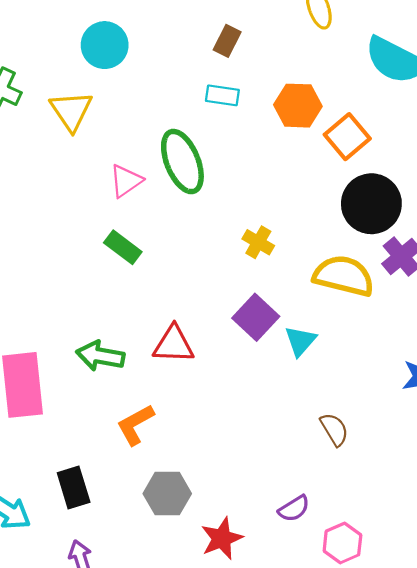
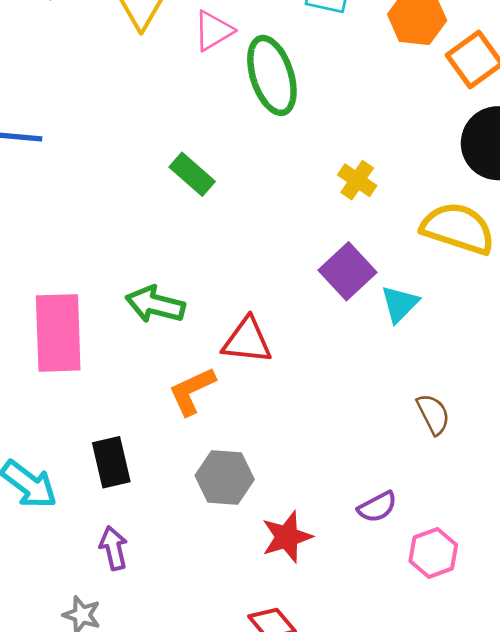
pink triangle: (126, 181) -> (213, 31), moved
red triangle: (174, 344) -> (247, 341), moved

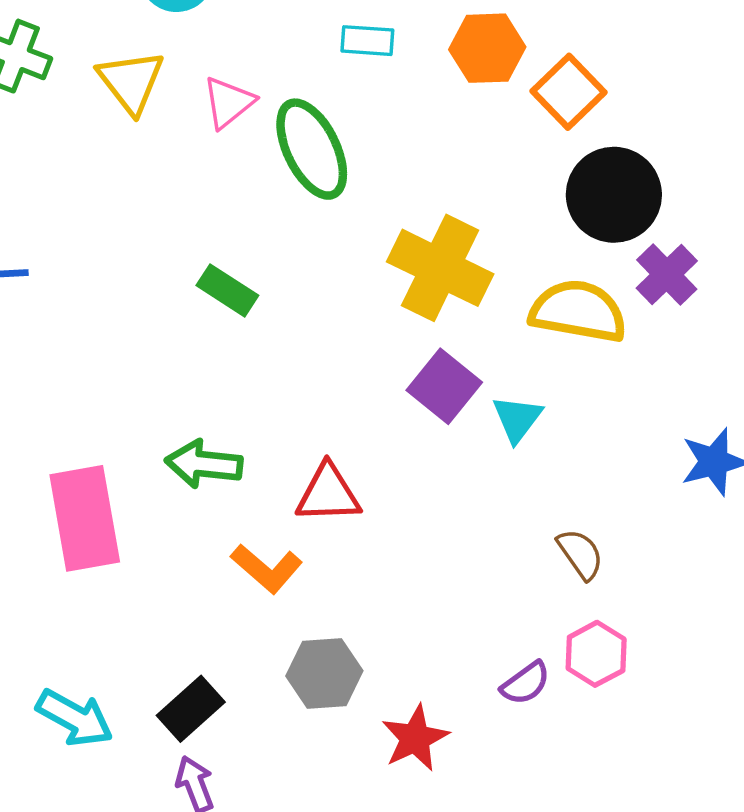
yellow cross: (357, 180) -> (440, 268), size x2.0
orange L-shape: (192, 391) -> (267, 568), turned -106
black rectangle: (111, 462) -> (191, 709), moved, turned 69
pink hexagon: (433, 553) -> (596, 654), moved

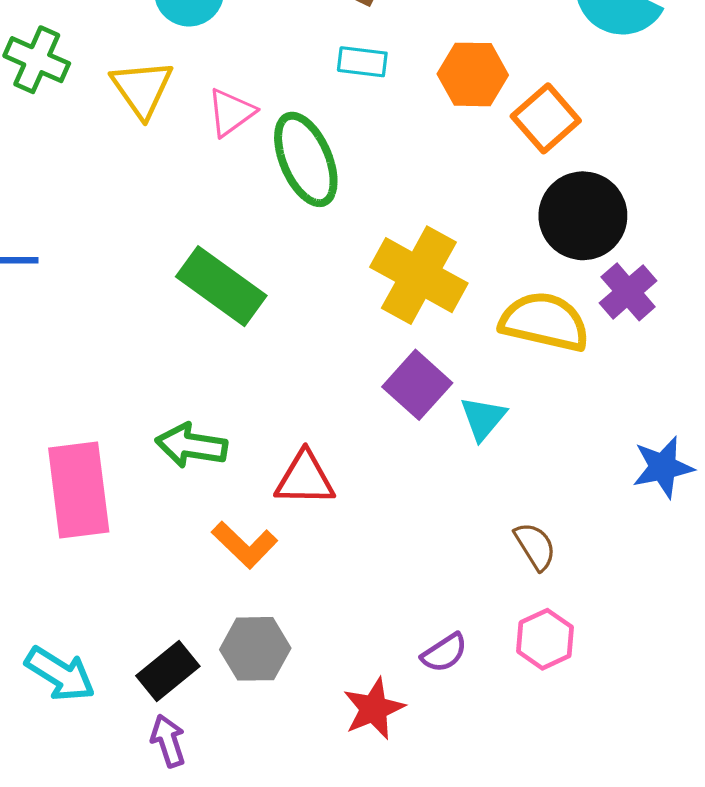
green rectangle: (227, 290) -> (221, 286), size x1.6
gray hexagon: (324, 673) -> (255, 649), moved
purple semicircle: (526, 683) -> (444, 653), moved

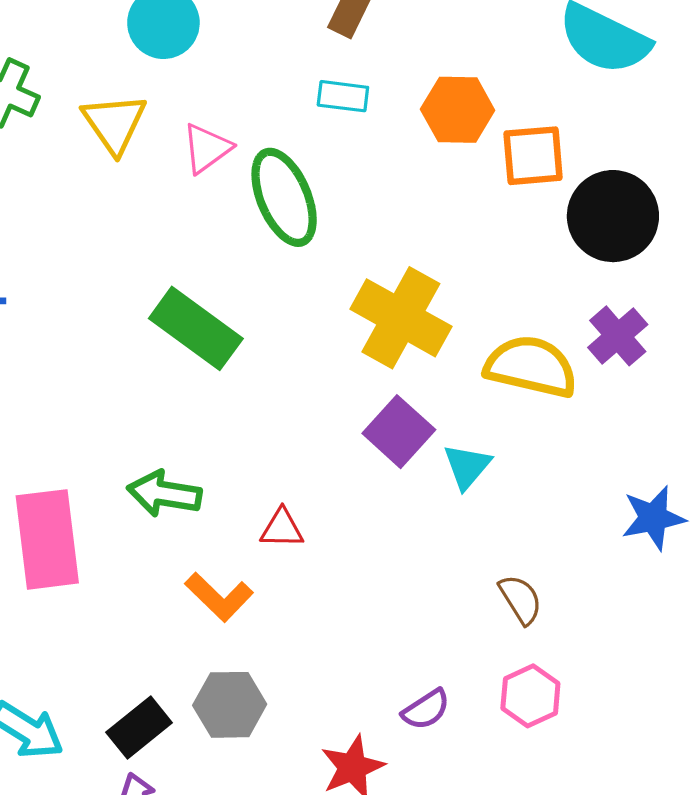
orange square: (546, 118) -> (533, 156), turned 36
black circle: (583, 216) -> (613, 216), moved
red triangle: (305, 479) -> (282, 528), size x0.7

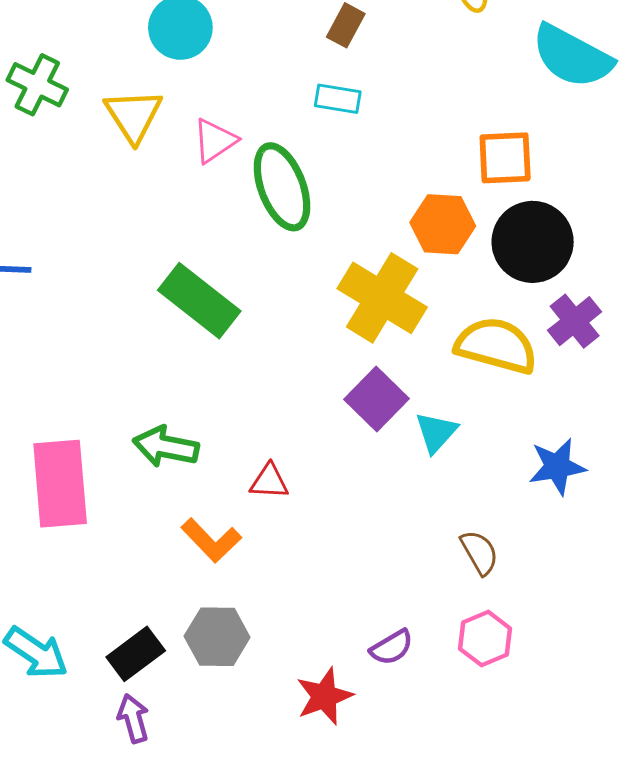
orange hexagon: (458, 110) -> (443, 224), moved
black circle: (613, 216) -> (533, 242), moved
blue star: (653, 518) -> (557, 467), moved

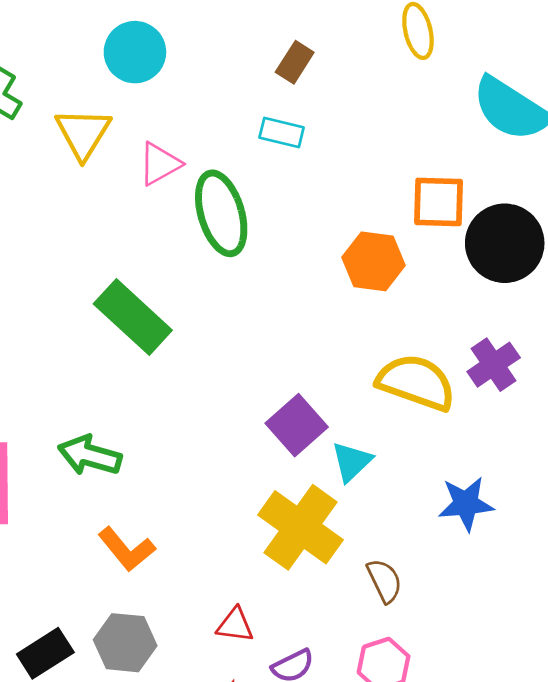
black circle: (533, 242) -> (505, 243), moved
yellow cross: (382, 298) -> (300, 527), moved
red triangle: (269, 481) -> (235, 625), moved

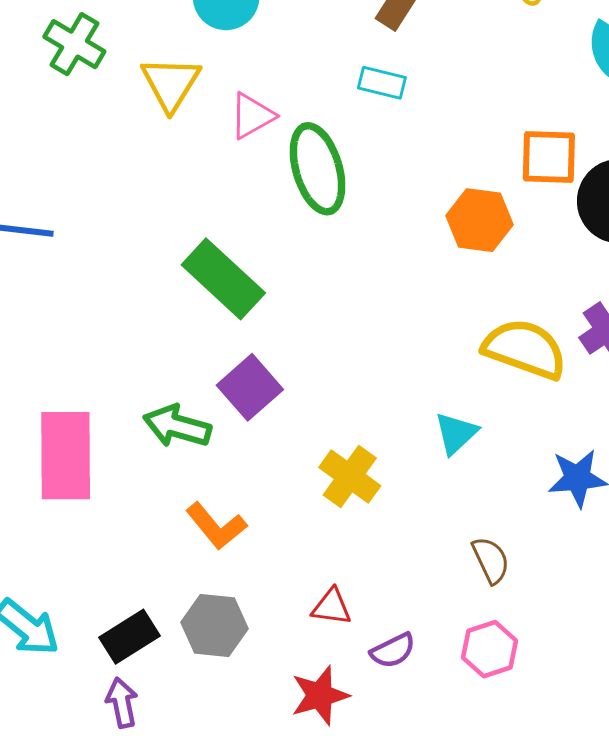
purple square: (297, 425) -> (250, 387), moved
yellow cross: (300, 527) -> (350, 477), moved, size x0.7

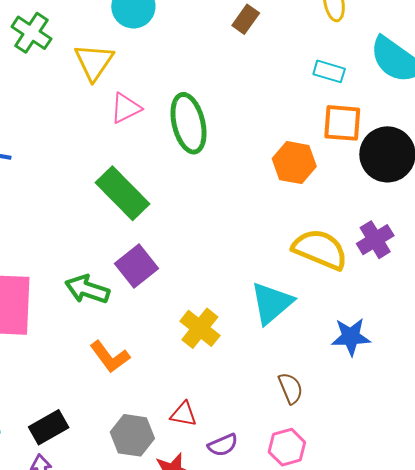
cyan rectangle: (382, 83) -> (329, 71), moved
pink triangle: (252, 116) -> (126, 108), moved
cyan triangle: (456, 433) -> (272, 303), size x1.5
gray hexagon: (215, 626) -> (132, 435), moved

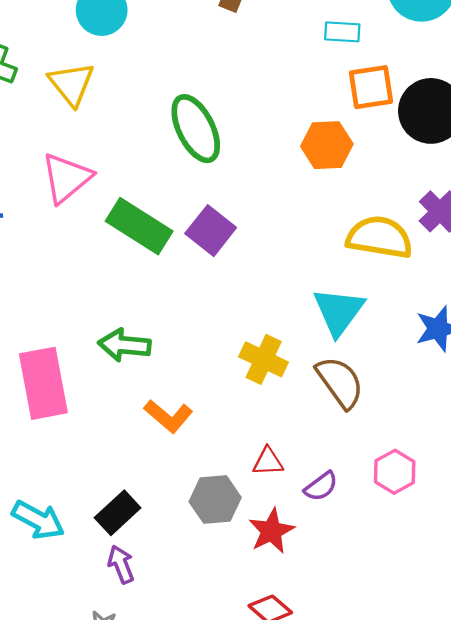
pink triangle: (126, 108) -> (66, 178), moved, size x1.4
purple square: (137, 266) -> (211, 231), moved
brown semicircle: (291, 388) -> (340, 382), moved, size x1.5

